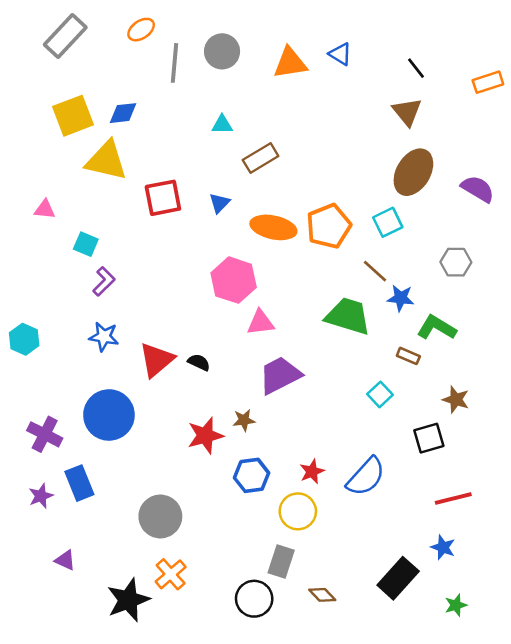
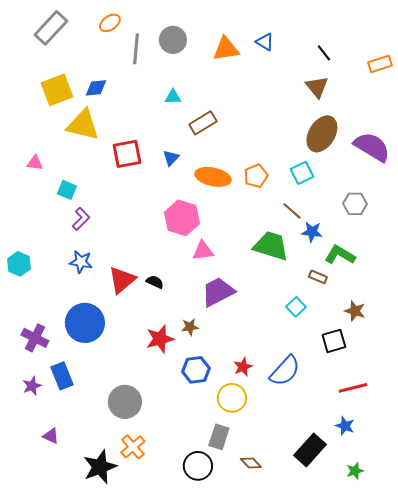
purple semicircle: (478, 189) -> (372, 147), size x1.4
orange pentagon: (329, 226) -> (256, 176), size x0.7

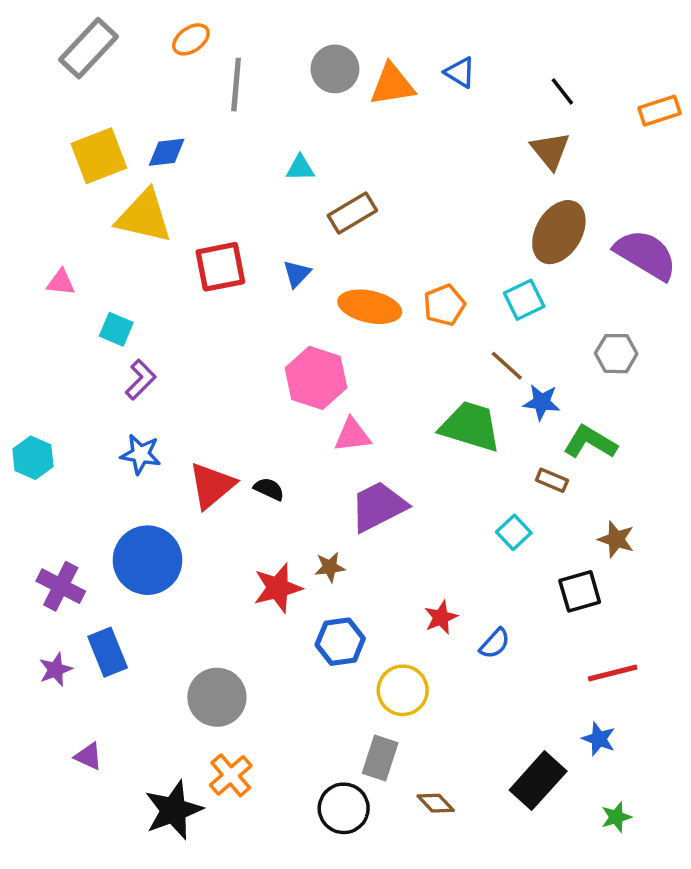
gray circle: (173, 40) -> (335, 69), moved
red star: (243, 367) -> (441, 617), moved
blue semicircle: (285, 371) -> (495, 643), size x0.6

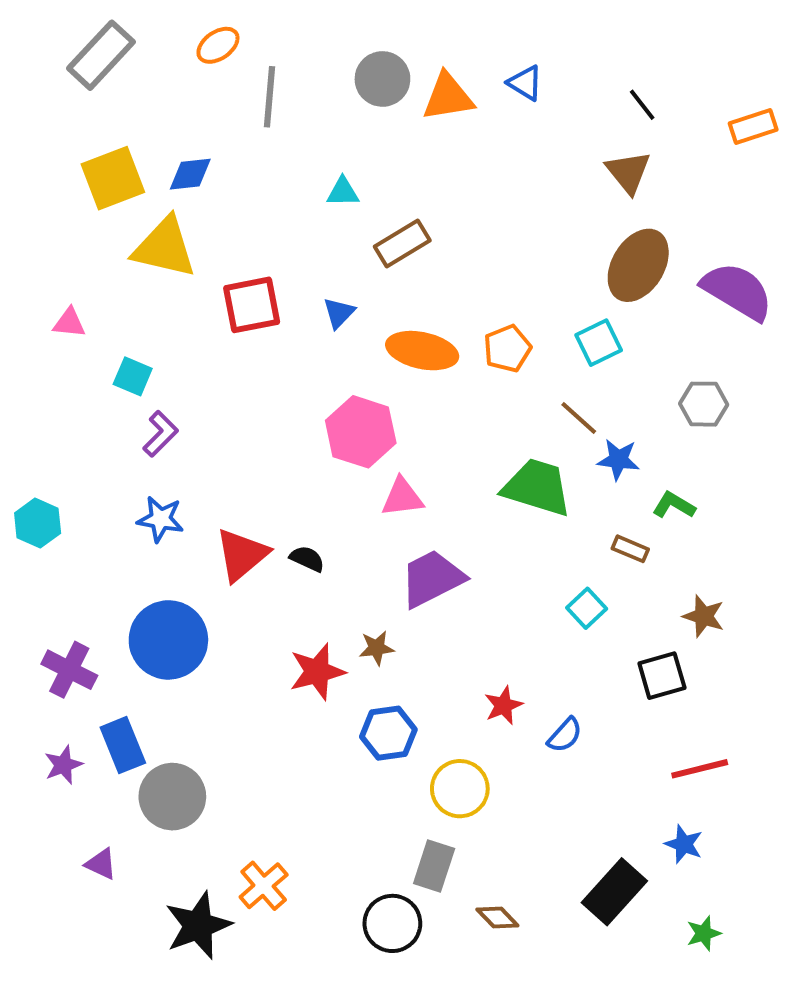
green L-shape: (590, 442) -> (674, 505), size x0.7
gray circle: (217, 697) -> (172, 797), moved

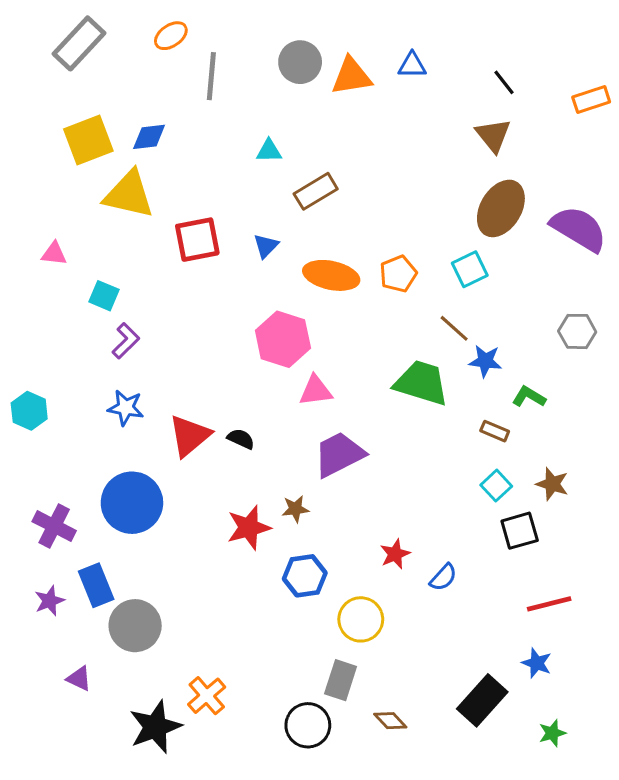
blue triangle: (525, 83) -> (412, 65), turned -32
gray hexagon: (704, 404) -> (577, 331), moved
cyan square: (587, 608) -> (496, 486), moved

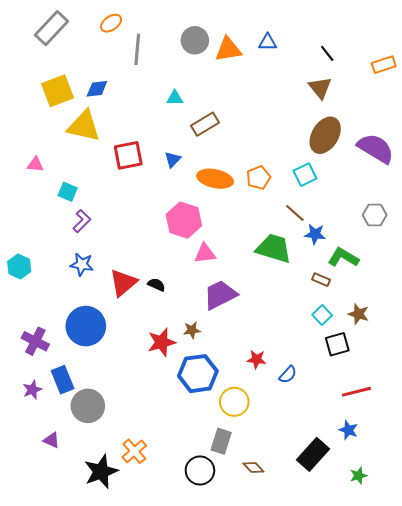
green L-shape: (529, 397) -> (343, 257), size x1.4
red star: (395, 554) -> (256, 359), turned 30
blue hexagon: (305, 576) -> (198, 374), size x1.4

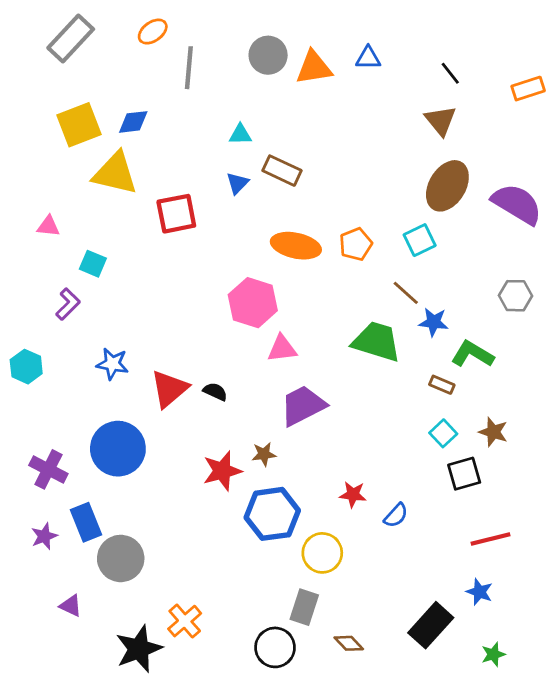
brown rectangle: (205, 124) -> (282, 171), turned 56
blue triangle: (173, 159) -> (237, 183), moved
purple L-shape: (82, 221) -> (68, 304), moved

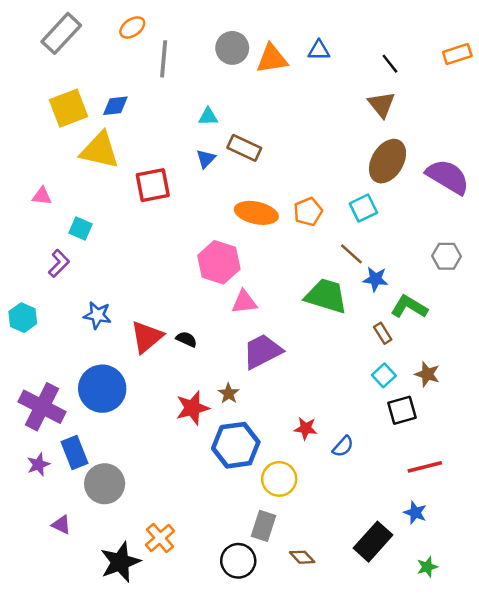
orange rectangle: (528, 89) -> (457, 54), moved
brown rectangle: (442, 385) -> (383, 333), turned 35
brown star: (264, 454) -> (229, 393), turned -30
purple cross: (48, 469) -> (42, 407), size x1.4

